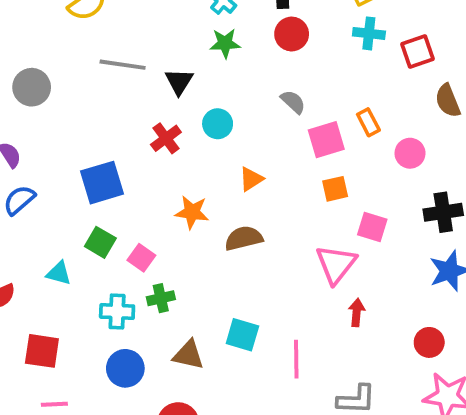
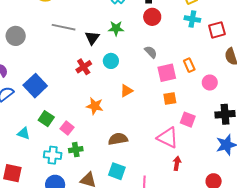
green star: (225, 43) -> (116, 28), moved
blue square: (102, 183) -> (35, 86), moved, turned -30
brown semicircle: (244, 238) -> (118, 139), moved
pink triangle: (336, 264) -> (168, 138), turned -45

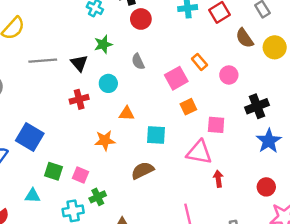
gray semicircle: (151, 52) -> (138, 61), moved, turned -144
red cross: (84, 67) -> (79, 99), turned 35
orange triangle: (126, 91) -> (127, 114), moved, turned 48
cyan square: (117, 171) -> (156, 135), moved

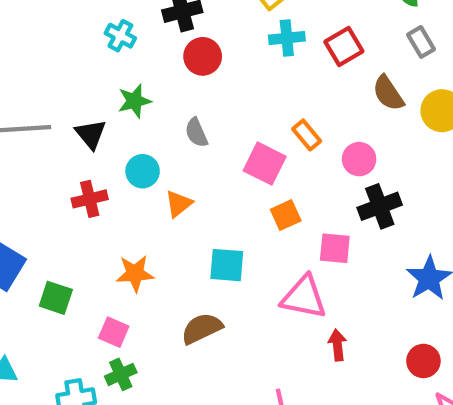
pink square: (176, 78) -> (265, 164), turned -35
black cross: (257, 106) -> (380, 206), moved
orange triangle: (127, 114) -> (179, 204), moved, turned -42
green square: (53, 171) -> (56, 298), moved
pink square: (80, 175) -> (114, 332), moved

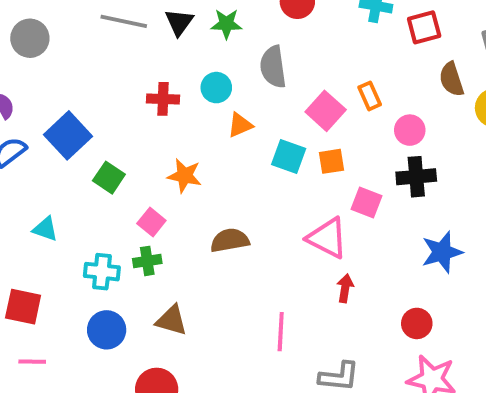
gray semicircle: (196, 133) -> (273, 67), size x1.5
black triangle: (91, 134) -> (179, 22), moved
cyan square: (227, 265) -> (289, 156), moved

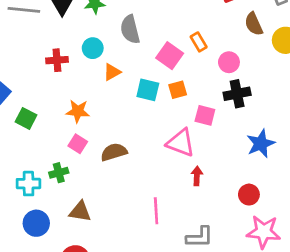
pink square: (151, 222) -> (78, 144), moved

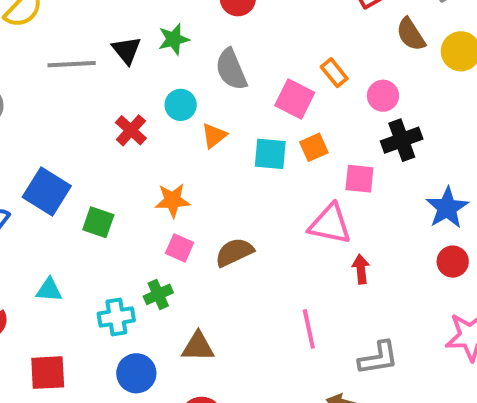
red cross: (57, 60) -> (131, 130), turned -35
red circle: (249, 195) -> (453, 262), moved

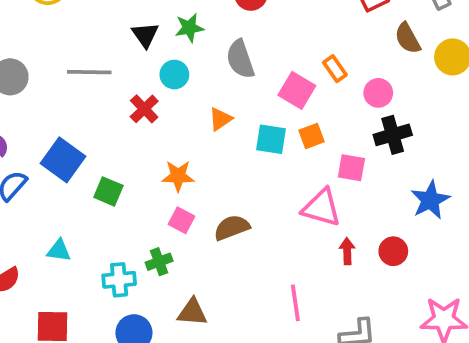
gray line: (72, 64) -> (89, 72), moved
cyan circle: (181, 105) -> (174, 75), moved
red circle: (453, 262) -> (393, 251), moved

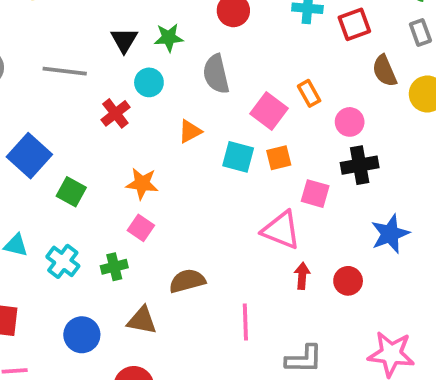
brown semicircle: (232, 228) -> (187, 281), moved
cyan cross: (119, 280) -> (63, 261), moved, turned 36

